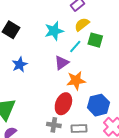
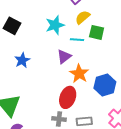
cyan line: (75, 47) -> (77, 40), turned 56
orange star: (76, 80) -> (79, 74), turned -30
blue hexagon: (98, 105) -> (105, 85), moved

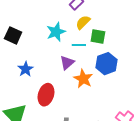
blue hexagon: (105, 85) -> (106, 64), moved
red ellipse: (68, 97) -> (46, 95), moved

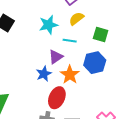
green square: (98, 36) -> (101, 35), moved
blue star: (26, 69) -> (44, 74), moved
red ellipse: (46, 95) -> (57, 98), moved

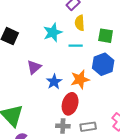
yellow semicircle: (76, 19) -> (80, 23), turned -49
purple triangle: (56, 57) -> (34, 67), moved
orange star: (70, 75) -> (80, 79), turned 30

